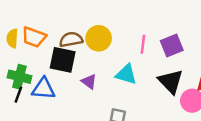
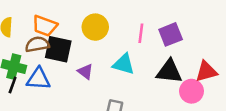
orange trapezoid: (34, 37) -> (45, 26), moved
brown semicircle: (71, 40) -> (37, 44), moved
black triangle: (171, 81) -> (169, 71), turned -40

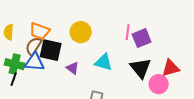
pink line: (141, 33) -> (128, 32), moved
brown semicircle: (37, 44) -> (34, 46), turned -48
black triangle: (169, 71) -> (141, 68), turned 45
blue triangle: (38, 79) -> (35, 62), moved

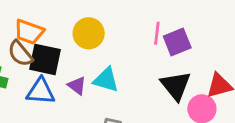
brown semicircle: (34, 46) -> (20, 54), turned -72
blue triangle: (35, 62) -> (41, 91), moved
cyan triangle: (104, 62) -> (106, 80), moved

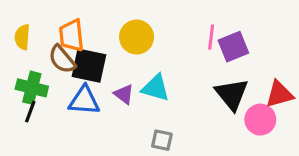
orange trapezoid: (29, 32) -> (72, 35), turned 64

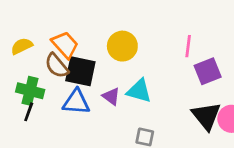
orange trapezoid: (72, 35) -> (65, 45), turned 144
yellow semicircle: (22, 37) -> (22, 46), turned 60
purple square: (233, 47) -> (208, 71), moved
black triangle: (232, 94) -> (206, 116), moved

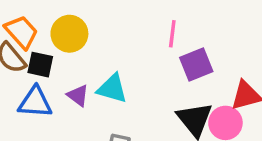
yellow circle: (122, 46) -> (69, 34), moved
black square: (80, 71) -> (40, 65), size x0.7

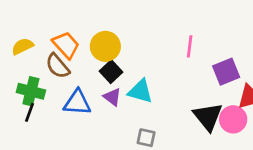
black square: (40, 65) -> (111, 72), moved, turned 35
purple square: (196, 65) -> (226, 72), moved

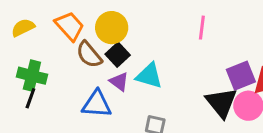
brown semicircle: (58, 66) -> (89, 55), moved
purple square: (226, 72) -> (241, 76), moved
blue triangle: (77, 103) -> (97, 104), moved

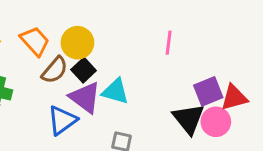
brown semicircle: (89, 55) -> (55, 70), turned -100
purple triangle: (119, 82) -> (85, 97), size x1.6
blue triangle: (97, 104) -> (62, 120), turned -40

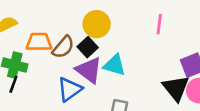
orange trapezoid: (35, 41) -> (39, 42), moved, turned -48
yellow circle: (77, 43) -> (97, 24), moved

